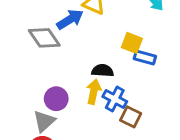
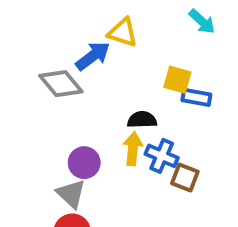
gray triangle: (44, 121) -> (71, 194), turned -30

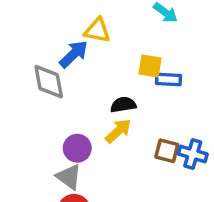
gray diamond: (61, 84) -> (49, 82), turned 36
yellow arrow: (133, 149) -> (118, 131), turned 48
blue cross: (162, 156) -> (193, 154), moved

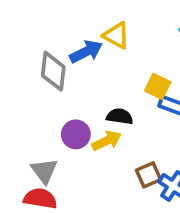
purple circle: (77, 148) -> (76, 134), moved
brown square: (167, 151) -> (149, 175), turned 35

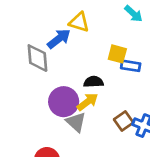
purple circle: (76, 134) -> (64, 102), size x1.4
gray triangle: (44, 171) -> (76, 122), moved

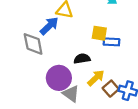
yellow arrow: (88, 102) -> (96, 78), moved

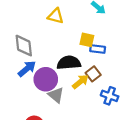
blue arrow: (49, 26) -> (27, 69), moved
black semicircle: (82, 59) -> (69, 63), size x1.5
brown square: (111, 89) -> (93, 74), moved

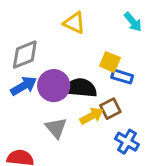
gray diamond: (24, 46) -> (25, 54), turned 65
purple circle: (46, 79) -> (54, 86), moved

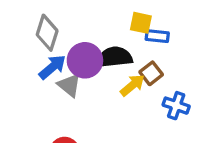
gray diamond: (25, 54) -> (47, 33), turned -40
gray triangle: (56, 128) -> (69, 85), moved

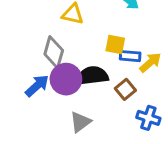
gray diamond: (47, 33) -> (54, 52), moved
gray triangle: (69, 85) -> (80, 122), moved, turned 45
yellow arrow: (132, 85) -> (150, 62), moved

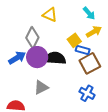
yellow square: (115, 45) -> (74, 40), turned 32
yellow arrow: (150, 62) -> (94, 32), moved
brown square: (125, 89) -> (90, 63), moved, size x1.5

